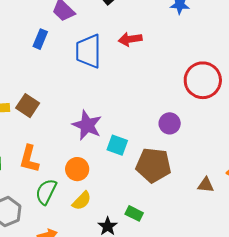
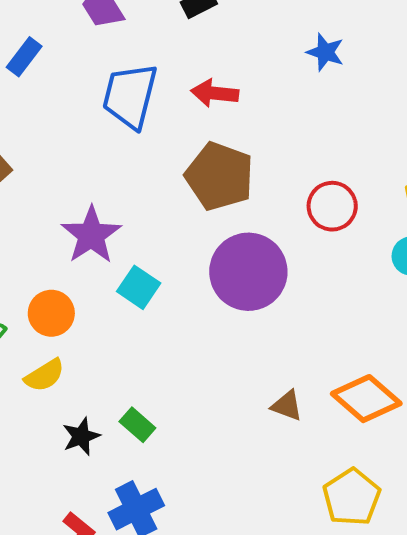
blue rectangle: (40, 39) -> (24, 57), moved
red circle: (203, 80) -> (332, 206), size x0.7
purple circle: (170, 123) -> (248, 272), size x1.8
brown pentagon: (153, 165) -> (219, 176), moved

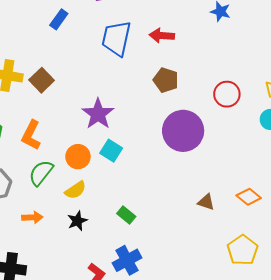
brown pentagon: (219, 176) -> (166, 80), size x0.7
cyan square: (139, 287) -> (111, 151), moved
orange diamond: (366, 399) -> (249, 197), size x0.7
black star: (81, 436) -> (77, 221), moved

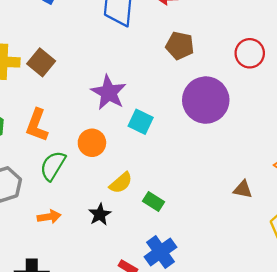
cyan square: (111, 151) -> (141, 122), moved
yellow semicircle: (75, 190) -> (121, 183), moved
brown triangle: (206, 202) -> (243, 189), moved

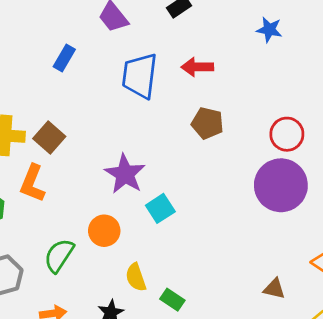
purple circle: (206, 100) -> (281, 185), moved
cyan square: (141, 122) -> (160, 208), turned 30
orange L-shape: (37, 125) -> (32, 183), moved
yellow semicircle: (121, 183) -> (136, 277), turned 110

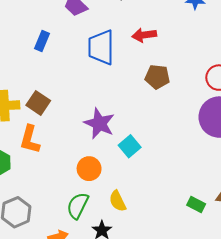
green semicircle: (59, 256) -> (78, 206), moved
green rectangle: (172, 300) -> (196, 205), moved

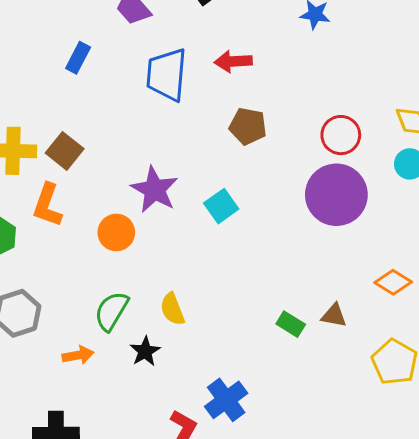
cyan square: (130, 146) -> (221, 206), moved
orange circle: (89, 169) -> (116, 232), moved

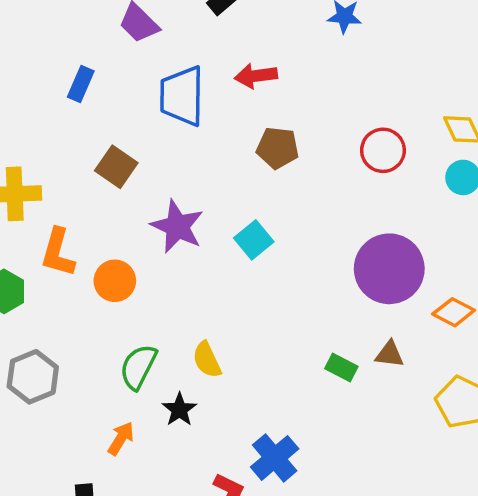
brown square: (65, 151) -> (116, 167), moved
purple circle: (336, 195) -> (389, 269), moved
orange circle: (116, 232) -> (115, 281), moved
orange arrow: (78, 355) -> (121, 438), moved, turned -44

